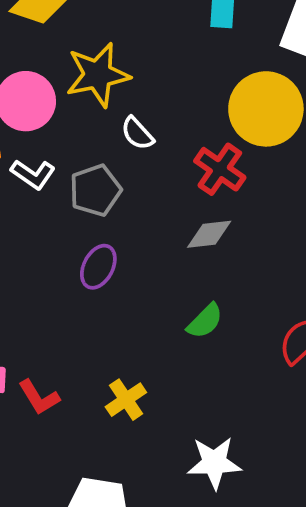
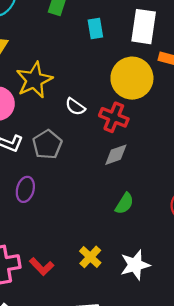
white semicircle: (137, 133) -> (75, 107), moved
purple ellipse: (98, 267) -> (25, 189), moved
white star: (214, 463) -> (135, 265), moved

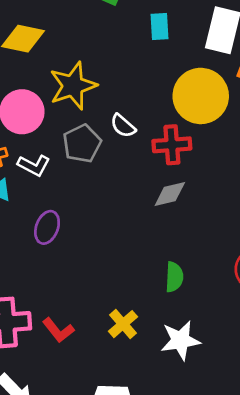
red cross: (114, 117) -> (172, 145), turned -32
gray pentagon: (47, 144) -> (82, 144), moved
green semicircle: (124, 203) -> (174, 277), moved, turned -35

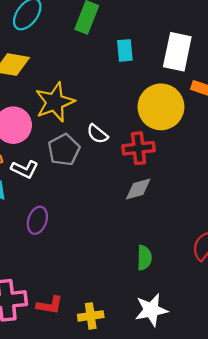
yellow cross: (123, 324) -> (91, 316), moved, turned 35
red L-shape: (58, 330) -> (50, 305), turned -40

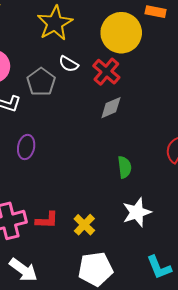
yellow star: (55, 102) -> (55, 23), moved
red cross: (139, 148) -> (106, 72), turned -36
yellow cross: (91, 316) -> (84, 225), turned -30

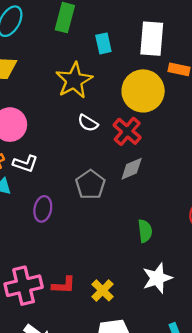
gray pentagon: (41, 82) -> (90, 185), moved

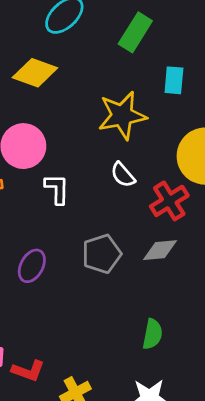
white L-shape: (25, 164) -> (57, 189), moved, turned -125

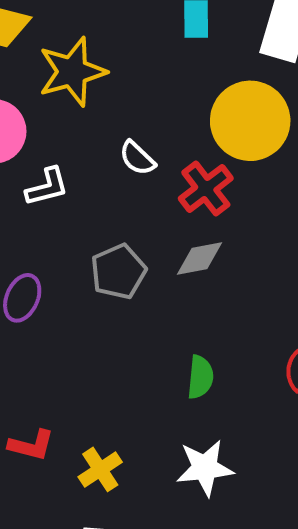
yellow star: (122, 115) -> (72, 72), moved
white L-shape: (57, 189) -> (47, 187), turned 80

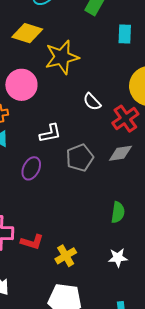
white L-shape: (47, 187) -> (50, 133), moved
white star: (205, 468) -> (118, 258), size x0.7

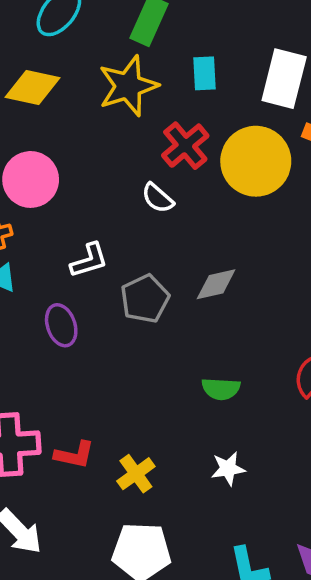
yellow star: (62, 57) -> (128, 86), moved
red cross: (125, 119) -> (185, 146), moved
purple ellipse: (31, 168) -> (61, 325), turned -40
green semicircle: (118, 212) -> (221, 389), turned 90

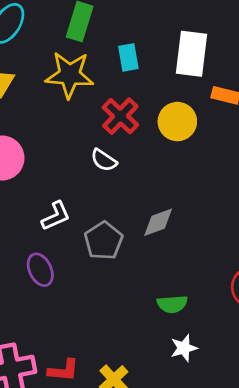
yellow star: (128, 86) -> (70, 75), turned 30
yellow circle: (256, 161) -> (177, 122), size x0.7
white star: (228, 469) -> (184, 348), moved

